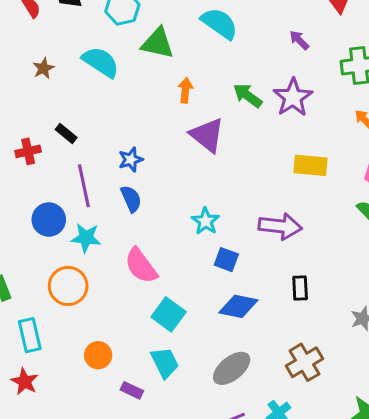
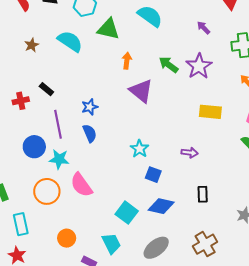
purple arrow: (280, 226) -> (190, 153), size x0.6
pink semicircle: (141, 266) -> (81, 185), moved
cyan square: (169, 314) -> (127, 213), moved

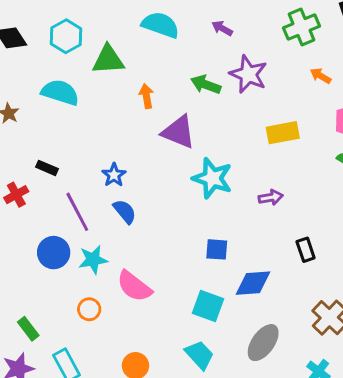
purple arrow: (203, 28) -> (222, 28), moved
cyan star: (139, 149) -> (212, 178), moved, size x1.5
blue square: (153, 175) -> (217, 249), moved
orange circle: (47, 191) -> (89, 309), size x0.6

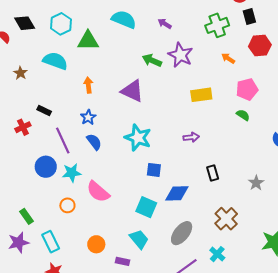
orange arrow: (146, 96) -> (88, 85), moved
cyan star: (212, 178) -> (138, 138), moved

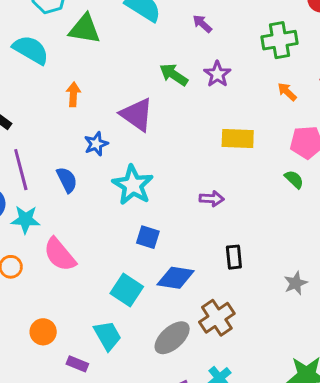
purple star: (180, 55) -> (217, 74), size x0.7
blue star: (88, 117) -> (96, 144), moved
brown cross: (226, 219) -> (217, 318), moved

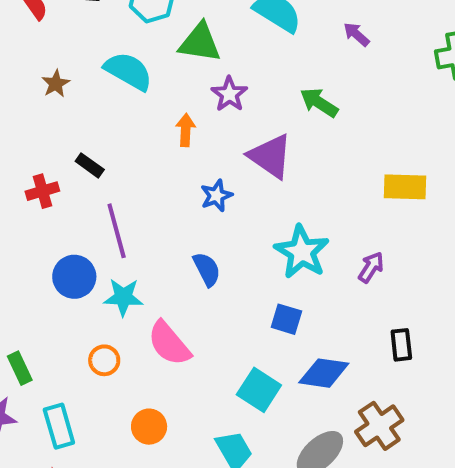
purple star: (217, 74) -> (229, 94), moved
blue semicircle: (67, 180) -> (207, 269), moved
cyan star: (133, 185) -> (302, 252), moved
purple arrow: (212, 199) -> (371, 267), turned -60
orange circle: (43, 332) -> (149, 427), moved

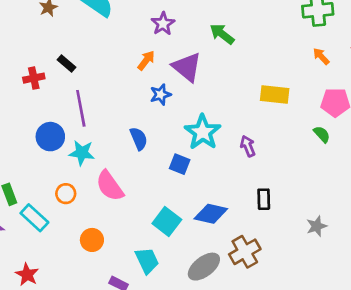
orange arrow: (186, 130) -> (146, 60), moved, turned 30
blue star: (216, 196) -> (161, 94), moved
purple arrow: (371, 267) -> (248, 146), turned -60
blue square: (286, 319) -> (180, 164), moved
cyan rectangle: (59, 426) -> (34, 218), moved, turned -36

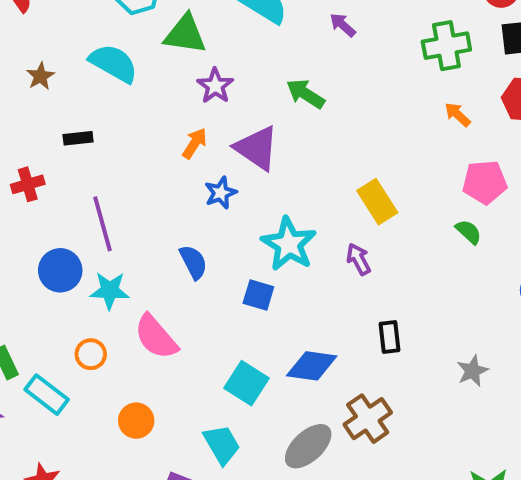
black rectangle: (67, 64) -> (78, 138), moved, turned -42
yellow rectangle: (275, 95) -> (377, 202), moved, turned 56

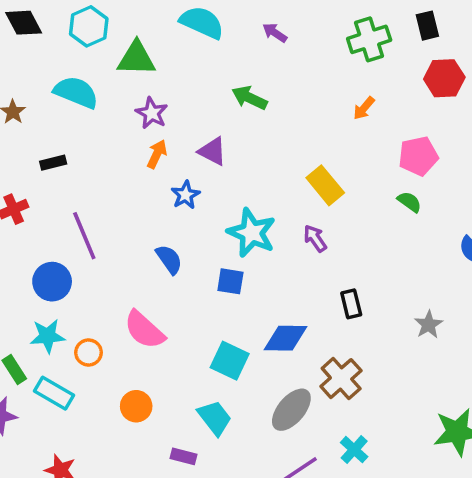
purple star: (215, 86) -> (152, 113), moved
orange arrow: (458, 115) -> (364, 108), moved, turned -85
purple triangle: (257, 148) -> (212, 151), size x0.7
cyan star: (110, 291) -> (48, 336), moved

